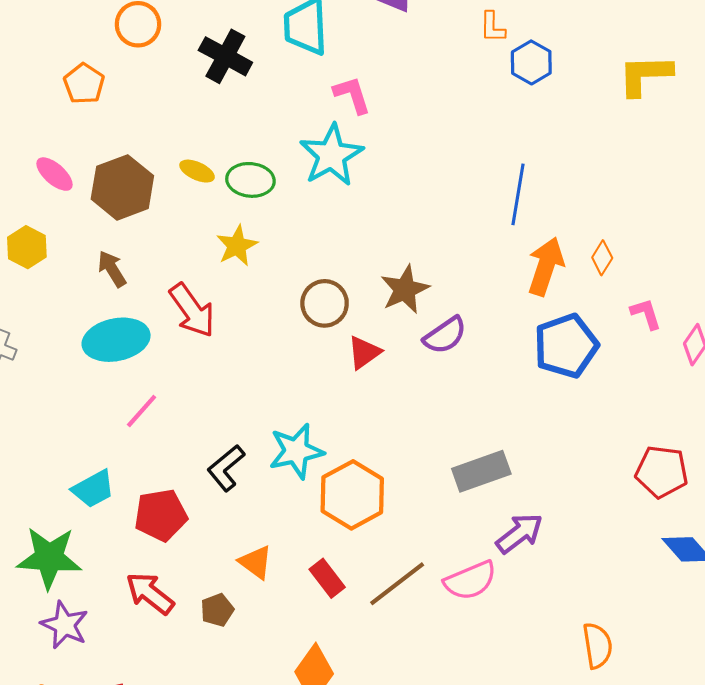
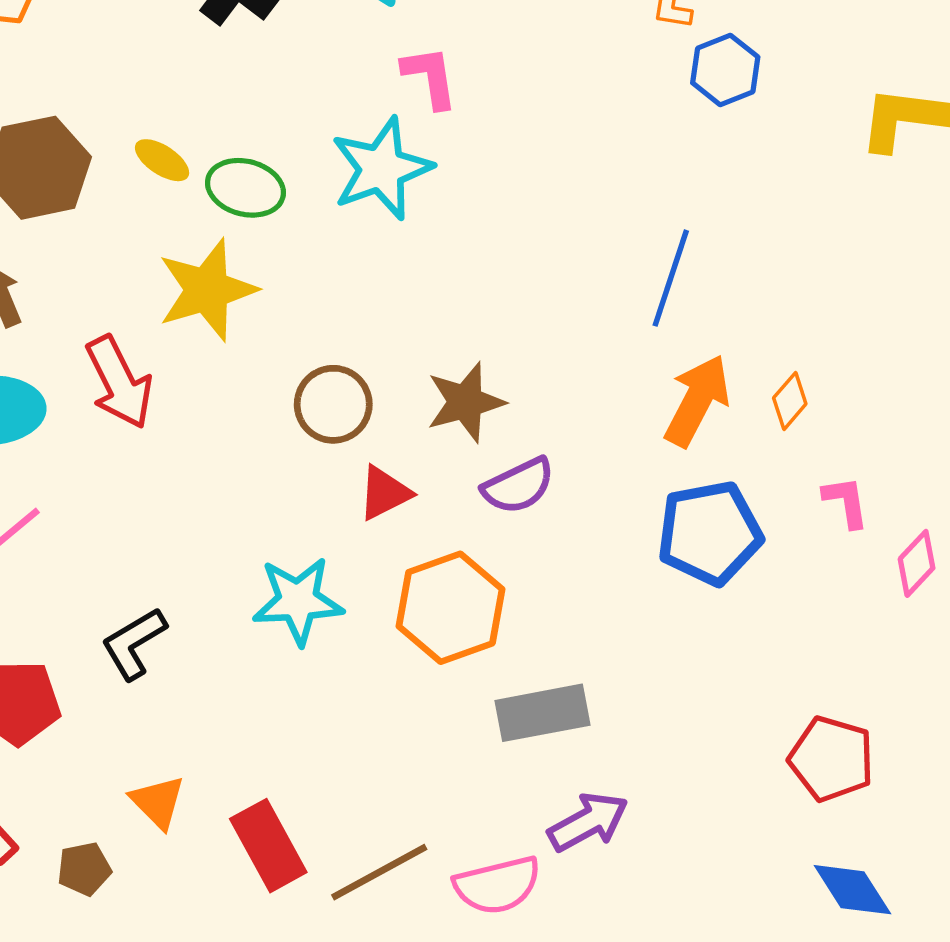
yellow star: (237, 246) -> (207, 290), size x1.5
cyan star: (296, 451) -> (298, 601), moved
orange hexagon: (352, 495) -> (450, 608), moved
red rectangle: (327, 578) -> (268, 846), size x1.4

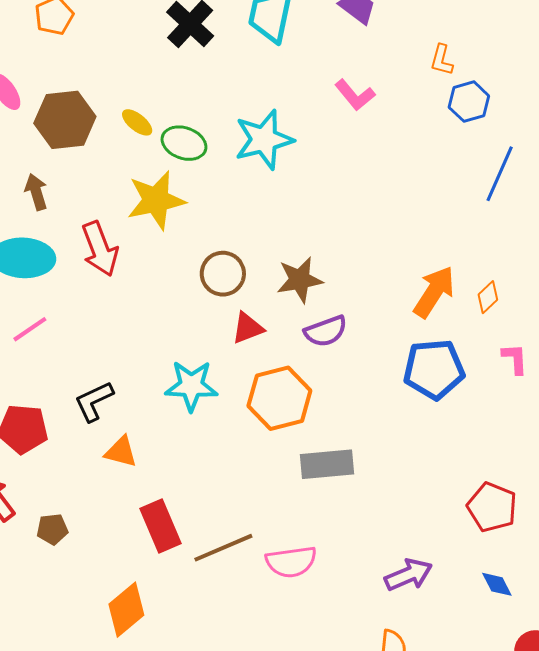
pink L-shape: (430, 77) -> (355, 95), moved, turned 144
blue line: (671, 278) -> (500, 174), moved
orange triangle: (158, 802) -> (121, 452), moved, turned -36
purple arrow: (588, 822) -> (408, 575), moved
blue diamond: (853, 890) -> (497, 584), size x0.7

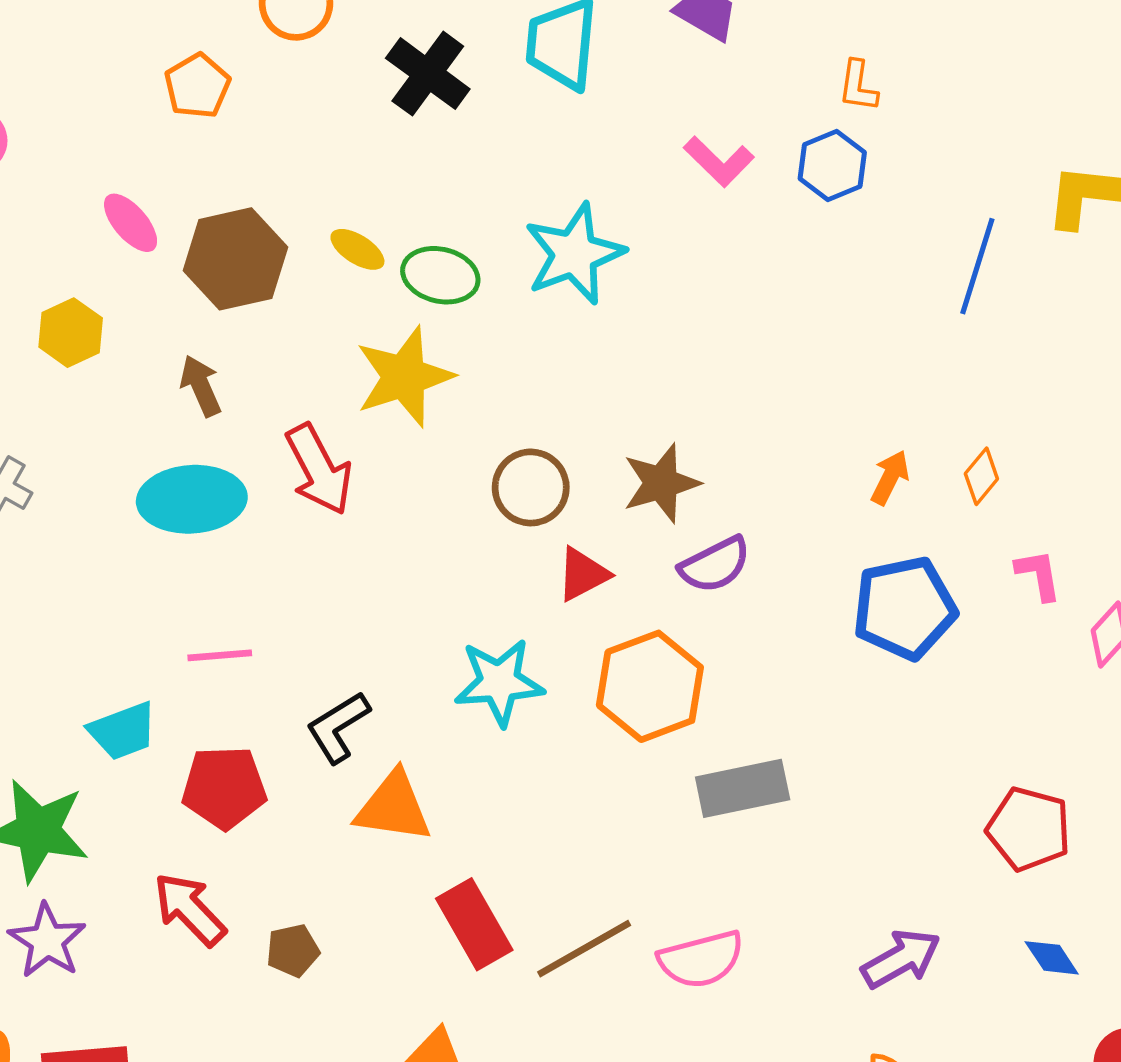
blue hexagon: (469, 102) -> (832, 165), moved
orange arrow: (434, 292) -> (890, 478), size x0.6
pink line: (30, 329) -> (220, 655), moved, turned 36
orange triangle: (121, 452) -> (393, 807), size x1.4

